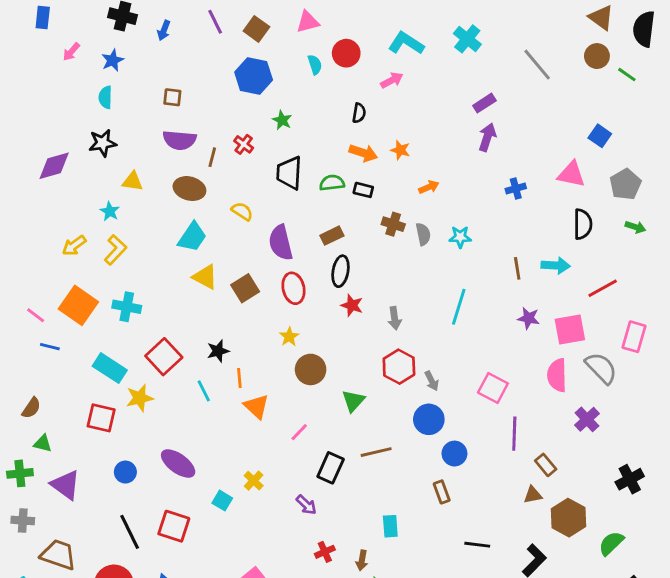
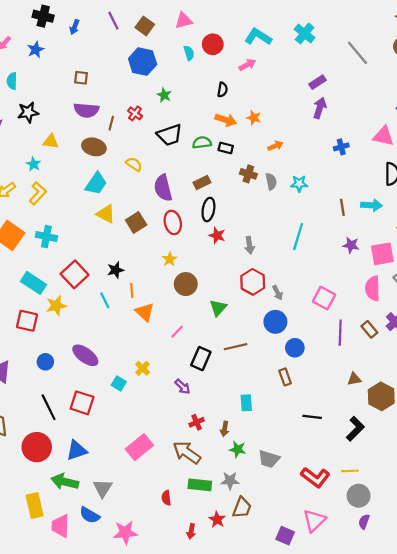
cyan semicircle: (105, 97) -> (12, 81), moved
black trapezoid: (289, 173) -> (170, 135), turned -112
brown rectangle: (546, 465) -> (369, 329), moved

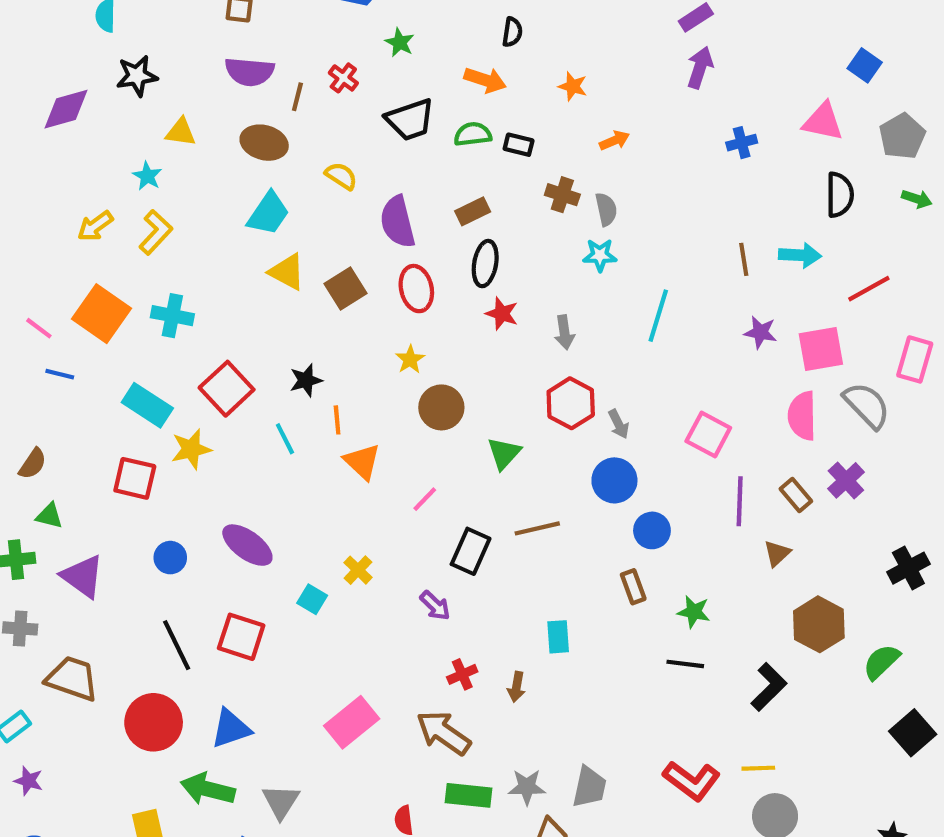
orange arrow: (226, 120) -> (485, 80), moved
cyan star: (299, 184) -> (600, 255), moved
brown triangle: (354, 379) -> (777, 553), moved, turned -32
green star: (238, 449) -> (694, 612), moved
gray trapezoid: (269, 459) -> (589, 787), moved, turned -95

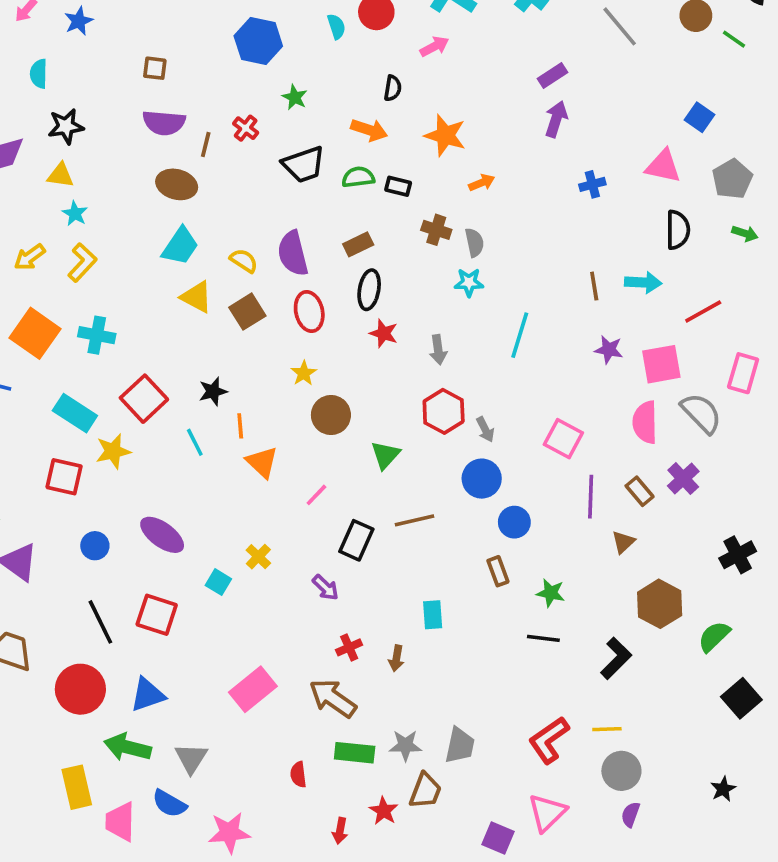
orange star: (573, 86) -> (445, 135), size x1.6
yellow triangle: (181, 132) -> (60, 175), moved
yellow semicircle: (341, 176) -> (244, 261), moved
red L-shape: (692, 781) -> (549, 740), turned 108

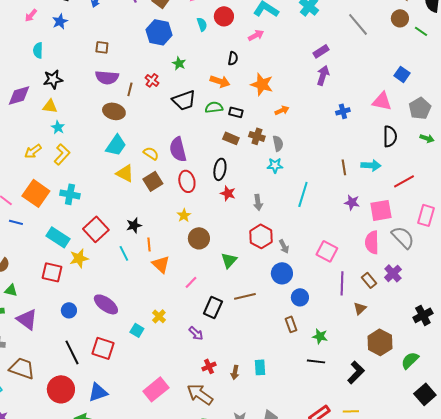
brown rectangle: (358, 244) -> (231, 138), moved, turned 49
cyan rectangle: (433, 615) -> (260, 367), moved

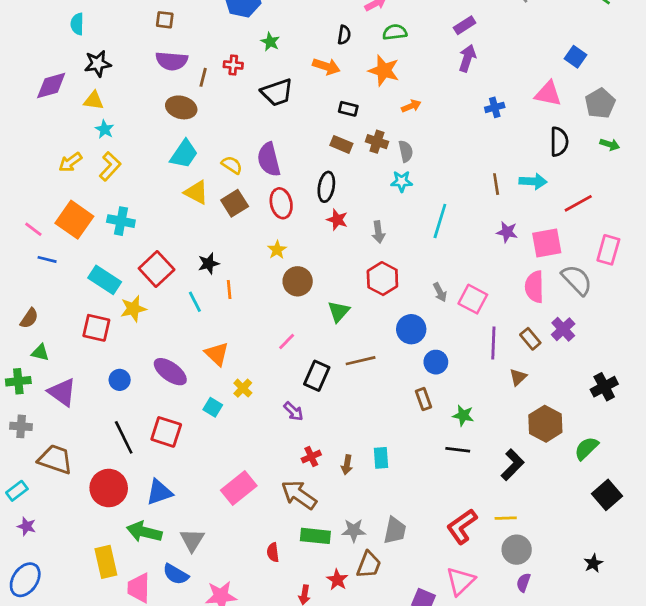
red cross: (152, 80) -> (233, 65), turned -32
green semicircle: (214, 107) -> (395, 32), moved
gray arrow: (284, 246) -> (440, 292), moved
orange triangle: (161, 264) -> (217, 354), moved

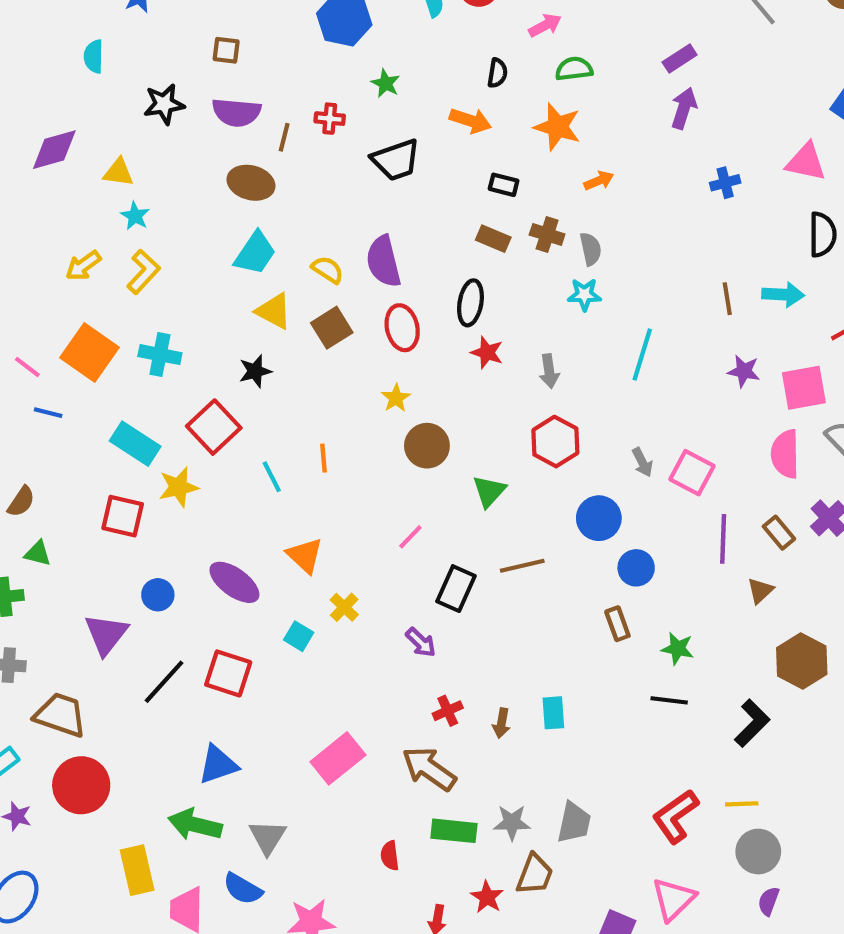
black star: (98, 64) -> (164, 104), moved
black star: (209, 264) -> (255, 371), moved
purple triangle: (62, 392) -> (106, 634), moved, turned 32
black line: (124, 437) -> (164, 682), turned 68
red circle: (109, 488) -> (81, 785), moved

